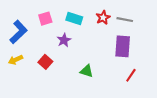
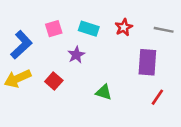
gray line: (125, 20) -> (164, 30), moved
yellow arrow: (15, 60) -> (18, 78), size x1.5

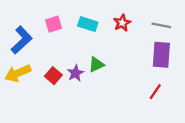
purple star: (76, 55) -> (75, 73), moved
purple rectangle: (147, 62) -> (161, 55), moved
green triangle: (104, 92) -> (96, 65), moved, turned -42

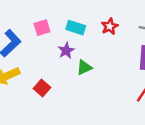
purple star: (75, 73) -> (66, 51), moved
red square: (53, 76) -> (42, 88), moved

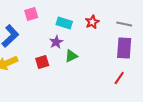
pink square: (42, 28) -> (31, 14), moved
red square: (42, 88) -> (42, 62), moved, turned 32

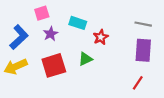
red star: (92, 22) -> (101, 37), moved
purple star: (56, 42) -> (51, 34), moved
red square: (42, 62) -> (54, 65), size x1.6

